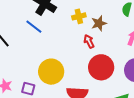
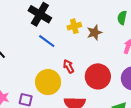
blue line: (34, 27) -> (47, 41), moved
red arrow: (89, 41) -> (69, 66), moved

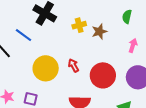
blue line: (47, 41) -> (23, 35), moved
yellow circle: (48, 82) -> (46, 68), moved

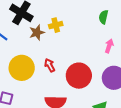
brown star: (99, 32) -> (37, 33), moved

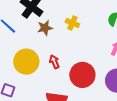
yellow cross: (56, 25) -> (72, 23), moved, turned 32

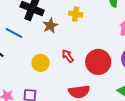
yellow circle: (26, 62) -> (41, 63), size x0.7

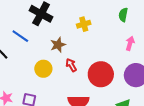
yellow cross: (76, 14) -> (84, 24), turned -32
brown star: (50, 26) -> (58, 45), moved

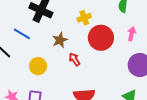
yellow circle: (43, 69) -> (38, 66), moved
red circle: (101, 74) -> (101, 38), moved

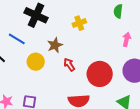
red circle: (101, 38) -> (100, 74), moved
yellow circle: (38, 66) -> (36, 62), moved

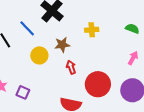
green semicircle: (118, 11) -> (132, 29), turned 88

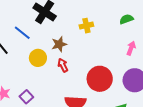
green semicircle: (132, 29) -> (126, 19), turned -32
red arrow: (71, 67) -> (63, 65), moved
purple square: (23, 92) -> (26, 97), turned 32

